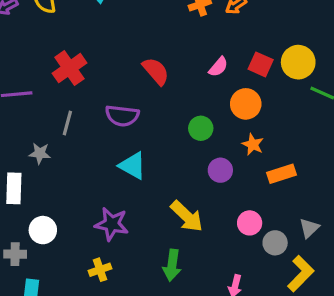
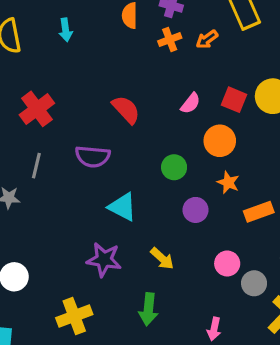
cyan triangle: (132, 166) -> (122, 207), moved
yellow arrow: (187, 216) -> (162, 258), size x0.7
purple star: (112, 224) -> (104, 260), moved
yellow cross: (100, 270) -> (74, 316), size x1.5

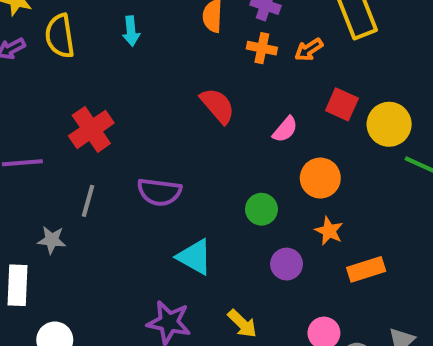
orange cross: (170, 40) -> (262, 48), turned 30
red square: (234, 100) -> (342, 104), moved
red semicircle: (126, 110) -> (218, 106), moved

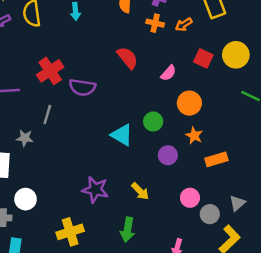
yellow circle: (389, 124) -> (236, 55), moved
purple semicircle: (159, 192) -> (82, 87), moved
cyan triangle: (195, 257) -> (122, 135), moved

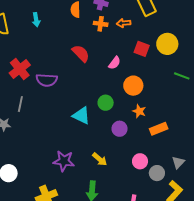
orange arrow: (184, 25) -> (124, 23), turned 32

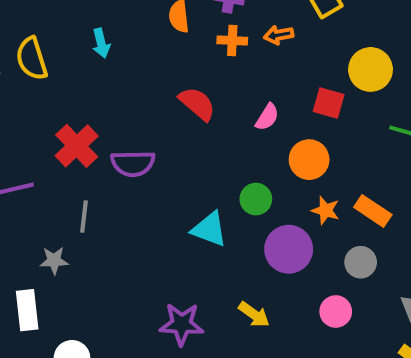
red square: (142, 49) -> (329, 103), moved
purple circle: (120, 129) -> (289, 249), size x1.5
orange rectangle: (159, 129) -> (373, 211), moved, turned 60
gray circle: (157, 173) -> (361, 262), moved

